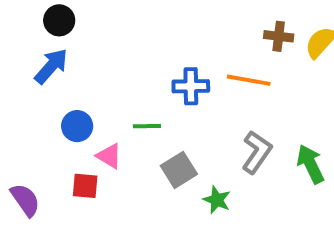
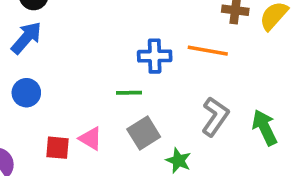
blue circle: (77, 126) -> (26, 93), moved
green line: (147, 126) -> (129, 93), moved
pink triangle: (109, 156) -> (90, 139), moved

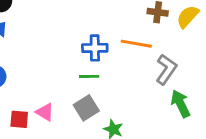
green line: (129, 93) -> (89, 76), moved
gray L-shape: (215, 117) -> (166, 69), moved

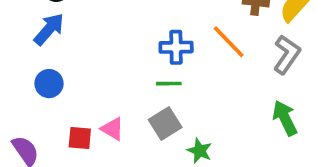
orange line: (136, 44) -> (229, 42), turned 36
gray L-shape: (166, 69) -> (287, 55), moved

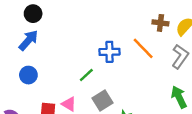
green line: (169, 84) -> (86, 75), moved, turned -42

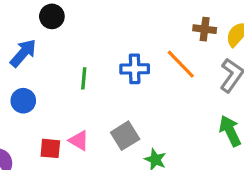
black circle: (33, 14) -> (52, 16), moved
green line: (86, 75) -> (84, 78), moved, turned -42

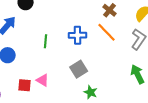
brown cross: (205, 29) -> (110, 10), moved, turned 32
gray square: (125, 136) -> (79, 69), moved

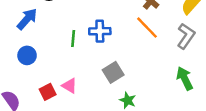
blue cross: (78, 35) -> (100, 31), moved
red square: (25, 85) -> (48, 92), turned -32

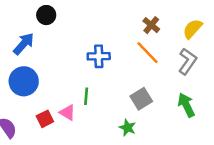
green line: (73, 38) -> (86, 96), moved
blue circle: (27, 55) -> (24, 81), size x1.5
gray square: (113, 72) -> (141, 99), moved

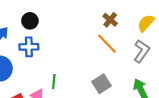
black circle: (46, 15) -> (30, 21), moved
blue cross: (99, 56) -> (29, 47), moved

